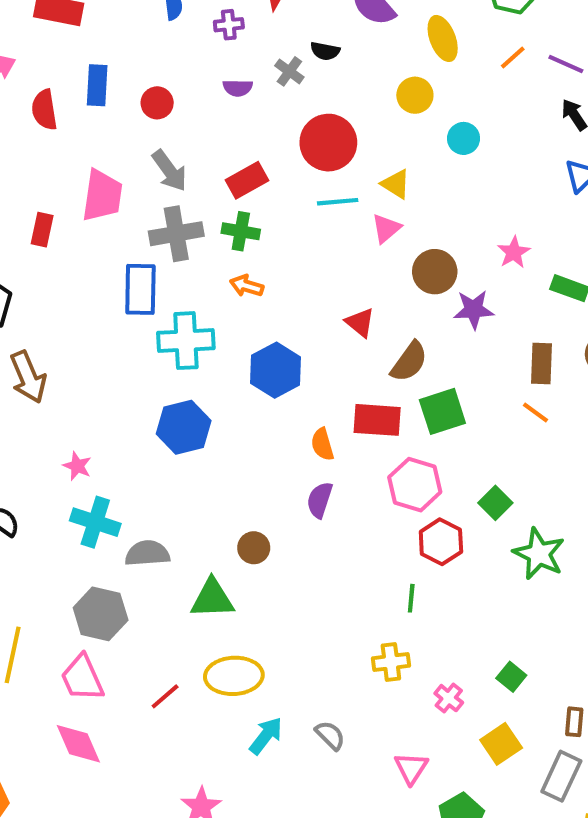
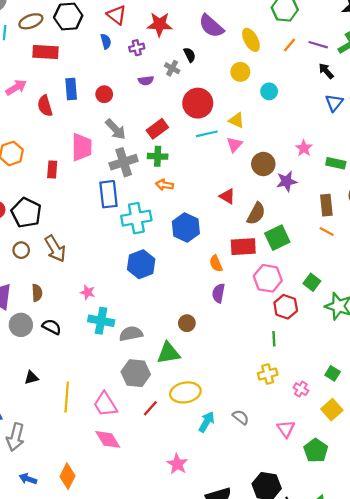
black semicircle: (325, 51) -> (190, 55), turned -120
gray hexagon: (101, 614) -> (136, 373), moved

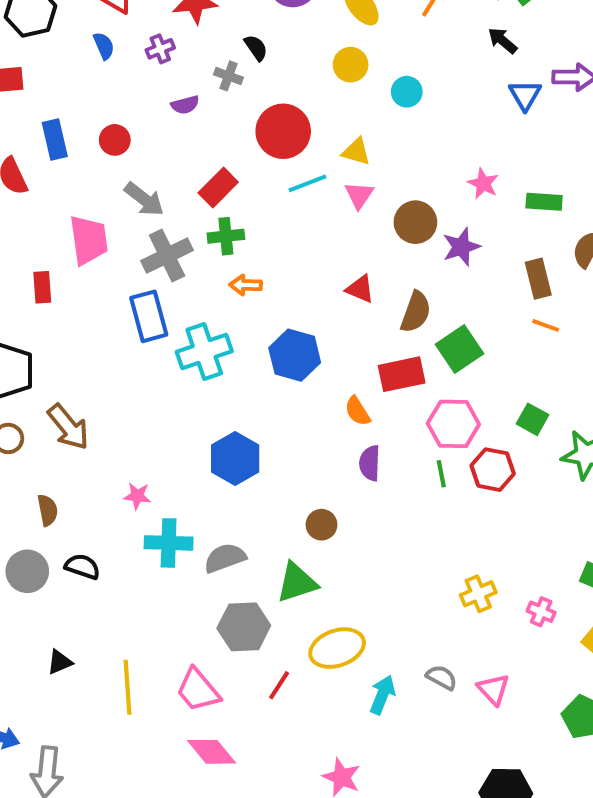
blue hexagon: (141, 264) -> (235, 458), moved
green line: (274, 339) -> (441, 474), moved
pink triangle: (286, 429) -> (493, 689), moved

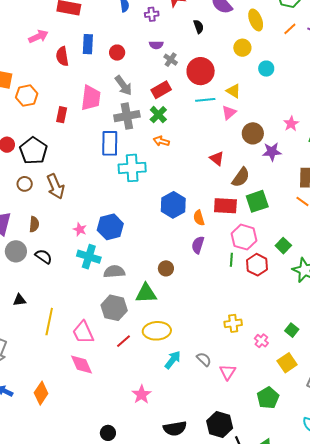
gray cross: (228, 76) -> (171, 60), moved
green cross: (226, 236) -> (158, 115), turned 36
blue hexagon: (295, 355) -> (173, 205), moved
blue hexagon: (235, 458) -> (110, 227), moved

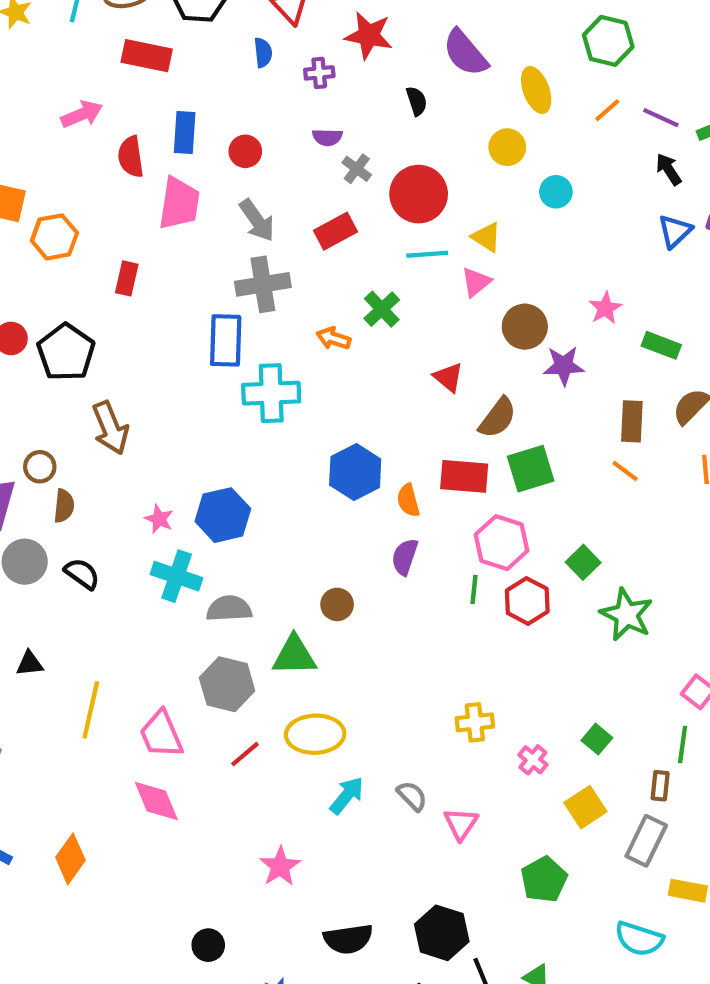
pink trapezoid: (91, 98) -> (179, 203), moved
green cross: (158, 115) -> (382, 309), moved
brown circle: (25, 184) -> (40, 467), moved

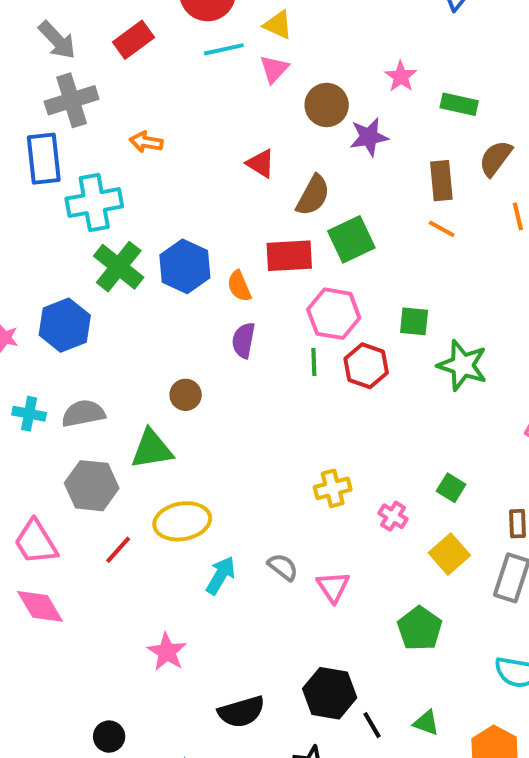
green cross: (382, 309) -> (119, 267), moved, size x1.4
green square: (583, 562) -> (414, 321), turned -32
cyan cross: (177, 576) -> (29, 414), moved, size x0.7

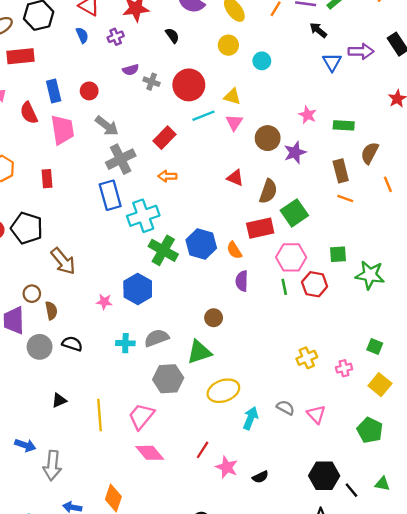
red rectangle: (134, 40) -> (164, 138), moved
pink cross: (393, 516) -> (344, 368), turned -35
pink trapezoid: (36, 542) -> (141, 416), turned 80
red line: (118, 550) -> (203, 450), moved
black semicircle: (241, 712) -> (260, 477), moved, size x0.6

